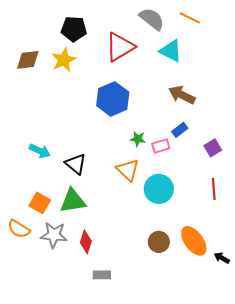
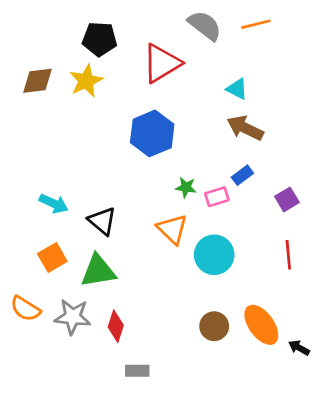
orange line: (190, 18) -> (256, 24), turned -40
cyan triangle: (171, 51) -> (237, 89), moved, size x0.7
orange square: (40, 203) -> (52, 257), moved, turned 30

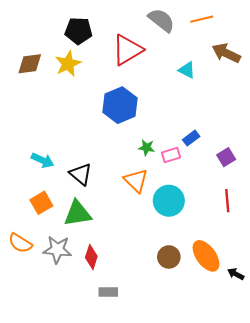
brown arrow: (245, 128) -> (226, 53), moved

